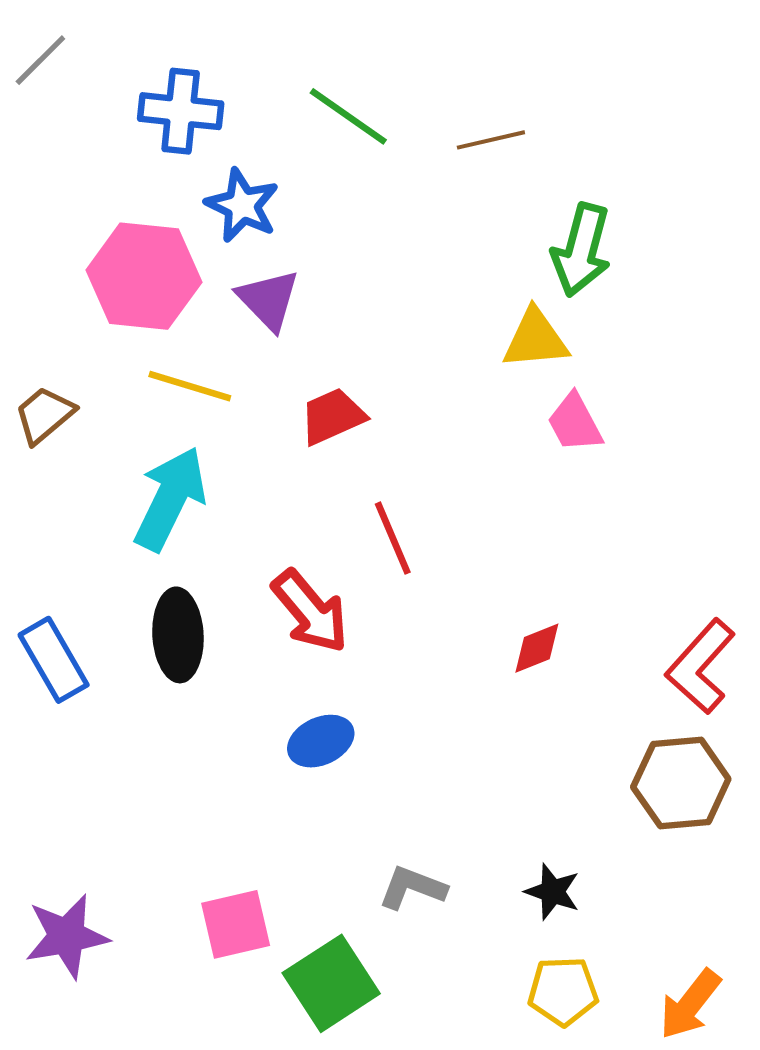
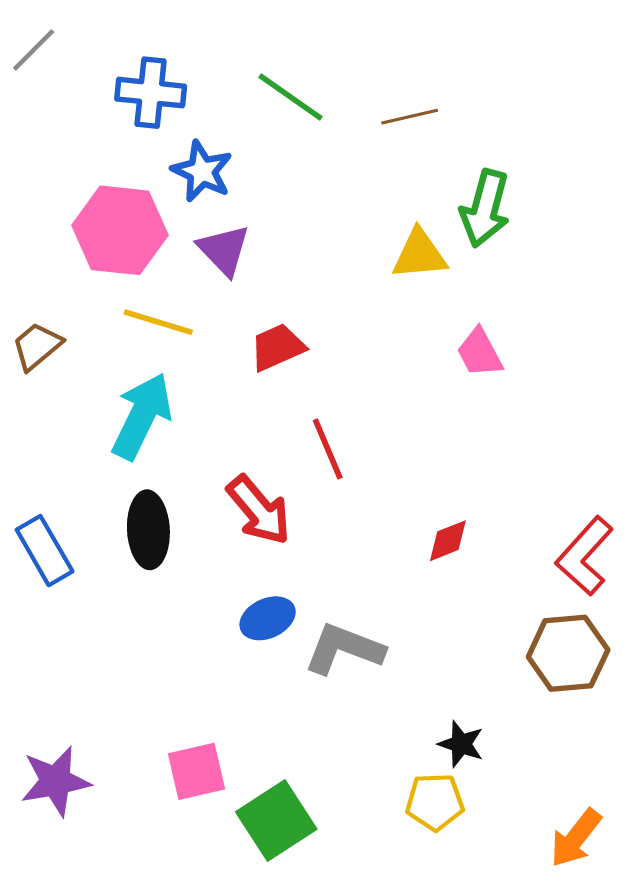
yellow triangle: (536, 339) -> (419, 254), moved
gray L-shape: (412, 888) -> (344, 649), moved, size x1.4
yellow pentagon: (563, 991) -> (435, 802), moved

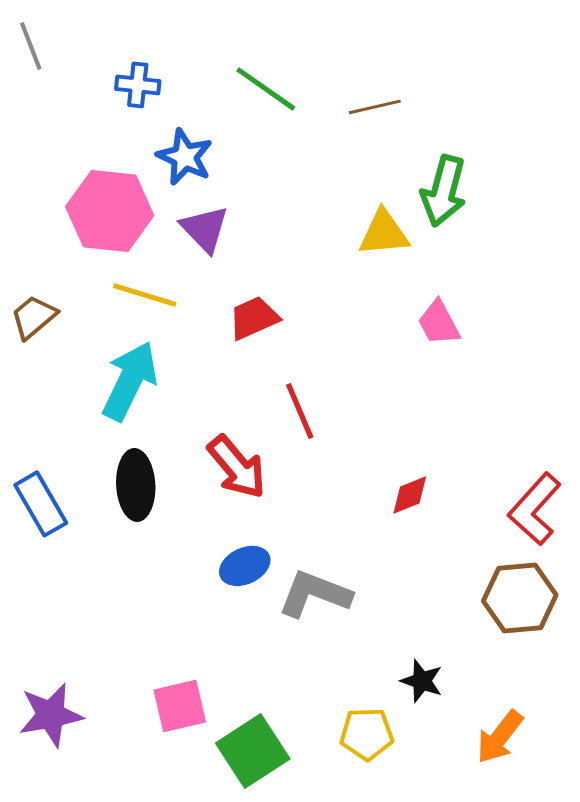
gray line: (34, 50) -> (31, 46), turned -66
blue cross: (151, 93) -> (138, 85), size x0.7
yellow pentagon: (435, 802) -> (367, 734), moved
orange arrow: (576, 838) -> (500, 737), moved

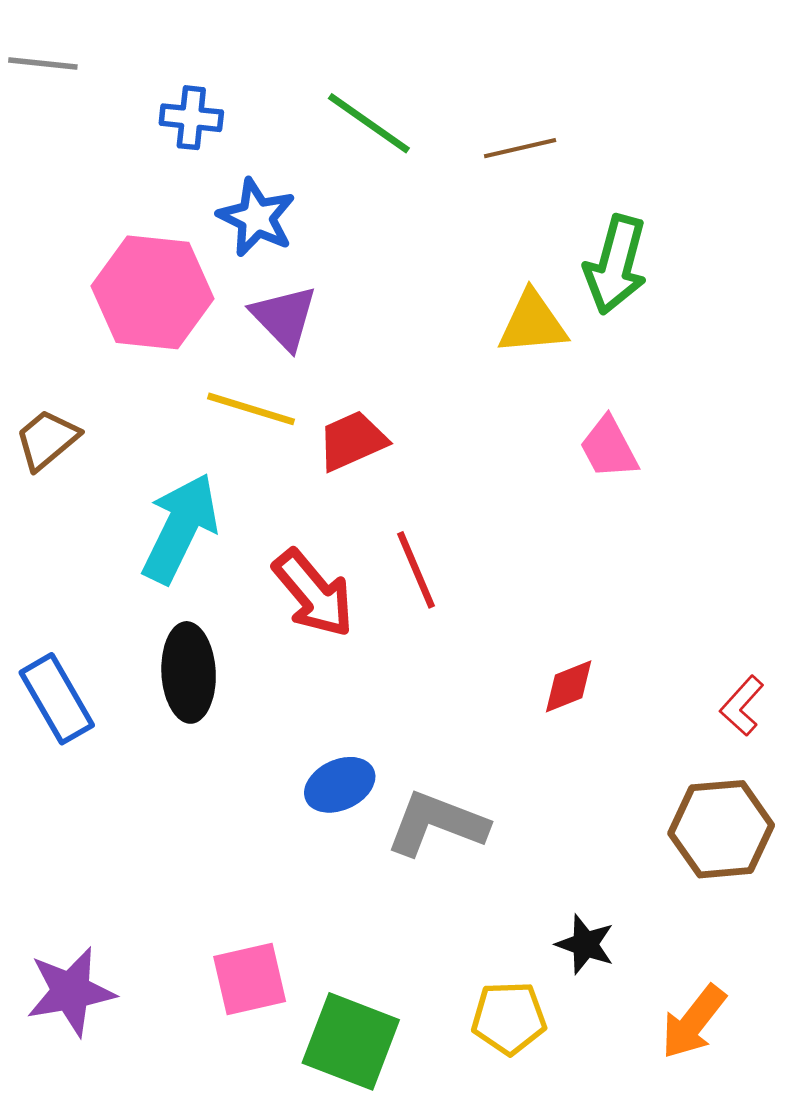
gray line: (31, 46) -> (43, 64), turned -63
yellow line: (145, 295) -> (251, 409), moved
red arrow: (237, 467) -> (313, 593), moved
red L-shape: (535, 509) -> (742, 706), size x0.6
green square: (253, 751) -> (351, 1041), turned -36

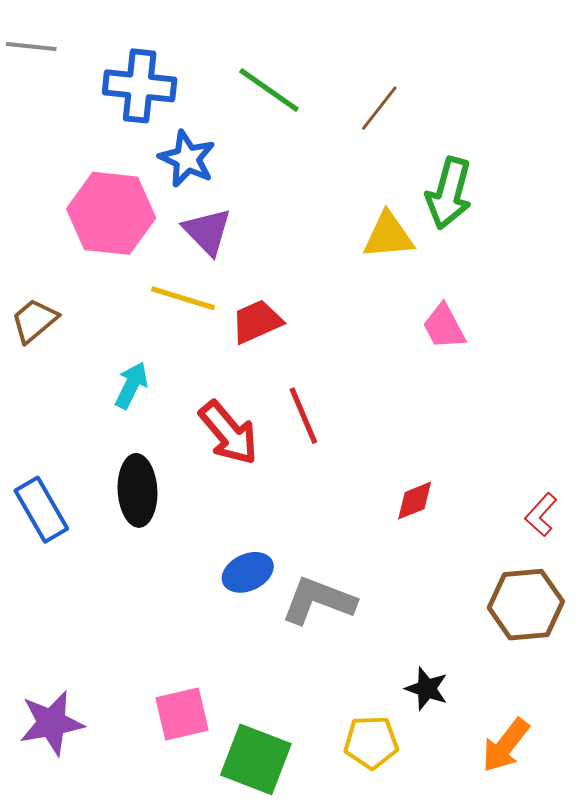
blue cross: (191, 118) -> (140, 86), size x1.6
brown line: (520, 148) -> (379, 108), turned -39
cyan arrow: (180, 528) -> (131, 385), size x0.6

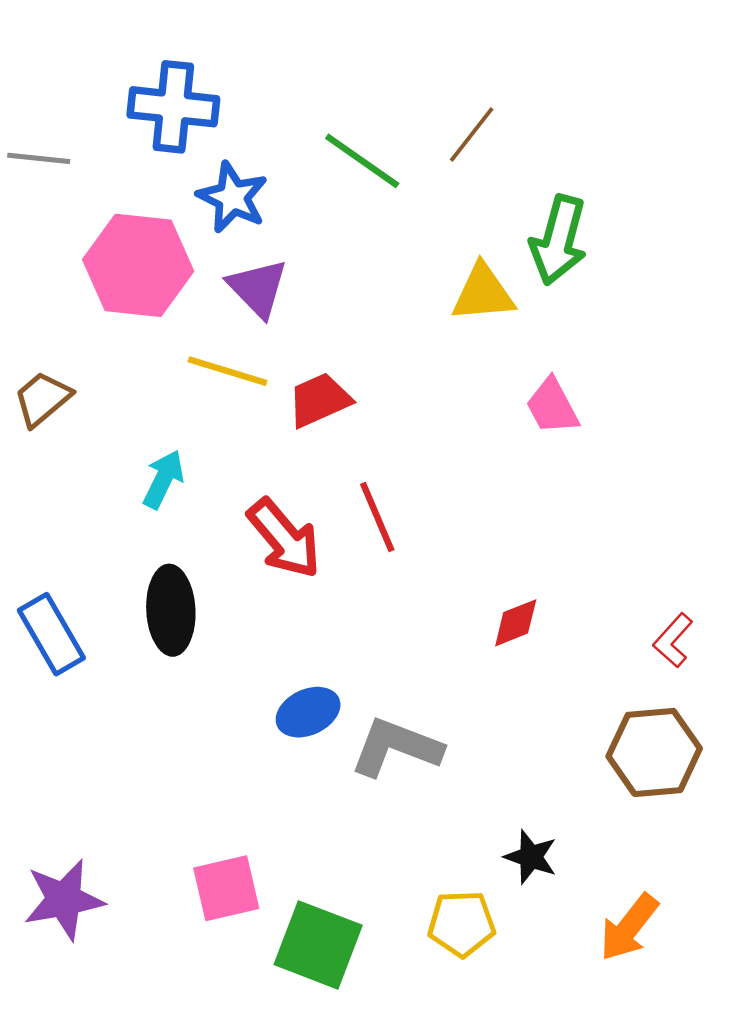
gray line: (31, 46) -> (39, 158), moved
green line: (269, 90) -> (362, 161), moved

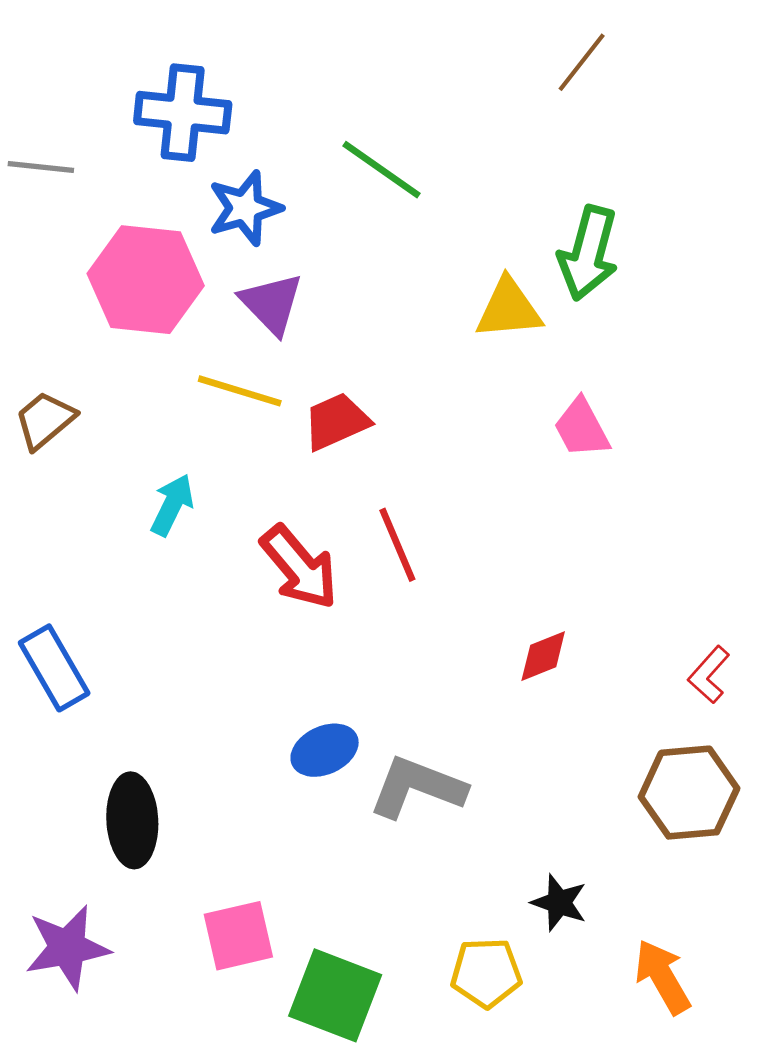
brown line: (472, 134) -> (582, 62), moved
blue star: (233, 197) -> (245, 208), turned 30
black ellipse: (171, 610) -> (132, 820), moved
orange arrow: (629, 927) -> (662, 977), turned 112

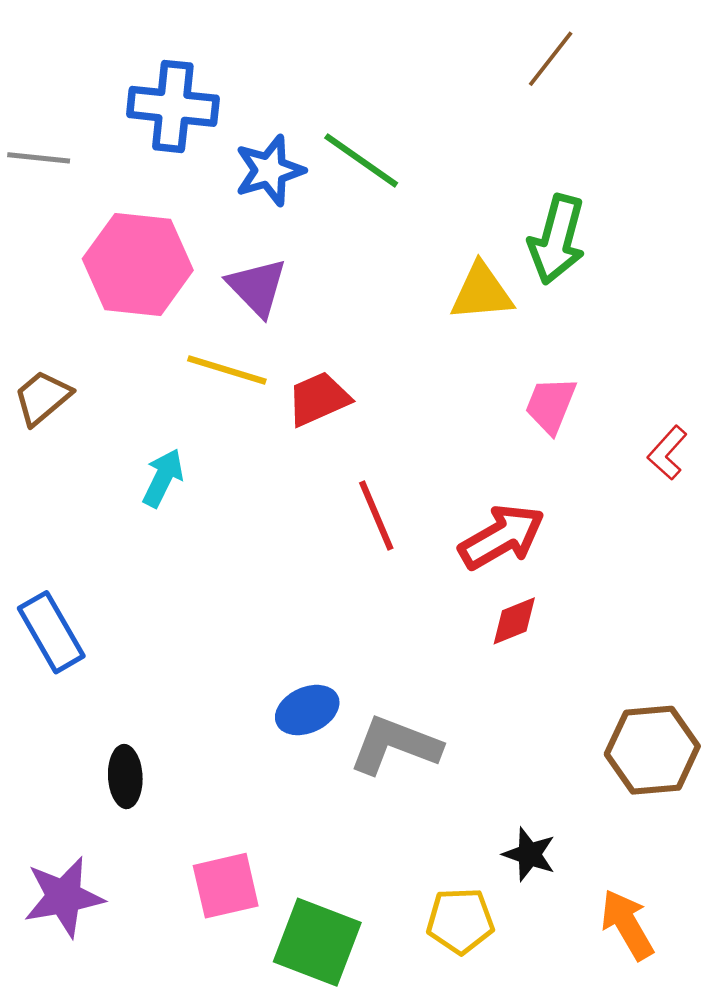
blue star: (245, 208) -> (270, 170), moved
pink trapezoid: (582, 428) -> (551, 405), turned 50
red arrow: (299, 567) -> (502, 537), moved, turned -80
red L-shape: (709, 675) -> (667, 453), moved
black ellipse: (132, 820) -> (125, 777), size x0.7

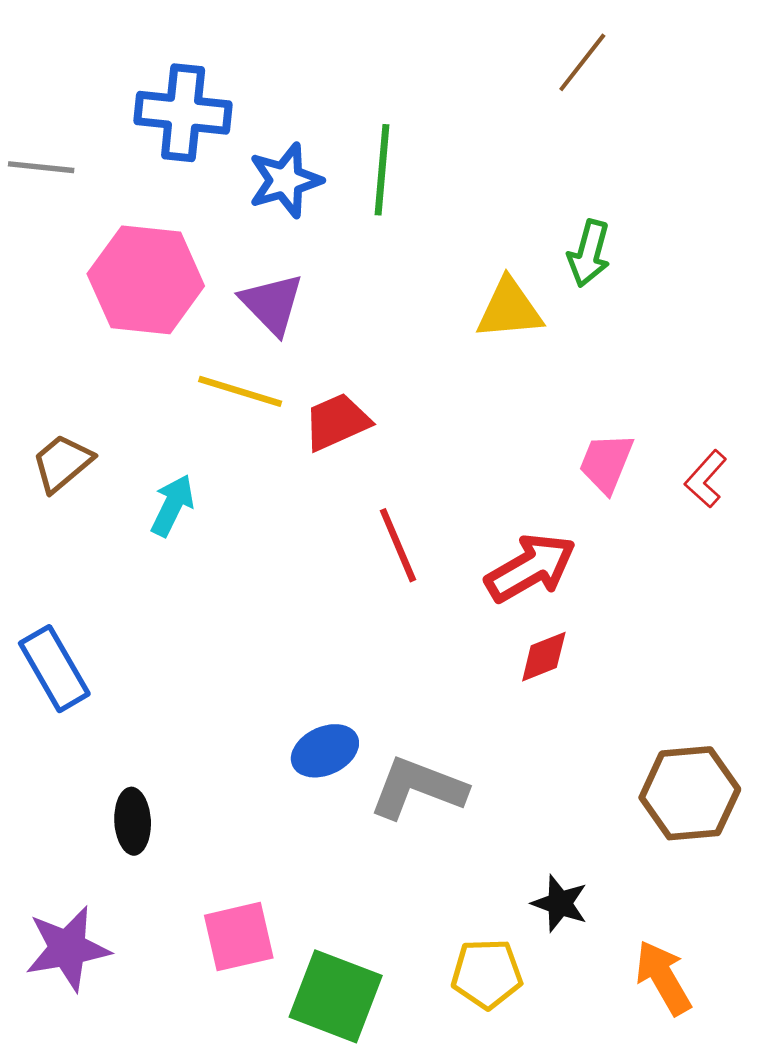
green line: (361, 160) -> (382, 170), turned 60
green arrow: (557, 239) -> (589, 253), size x0.7
brown trapezoid: (42, 398) -> (62, 463), moved
pink trapezoid: (551, 405) -> (606, 463), moved

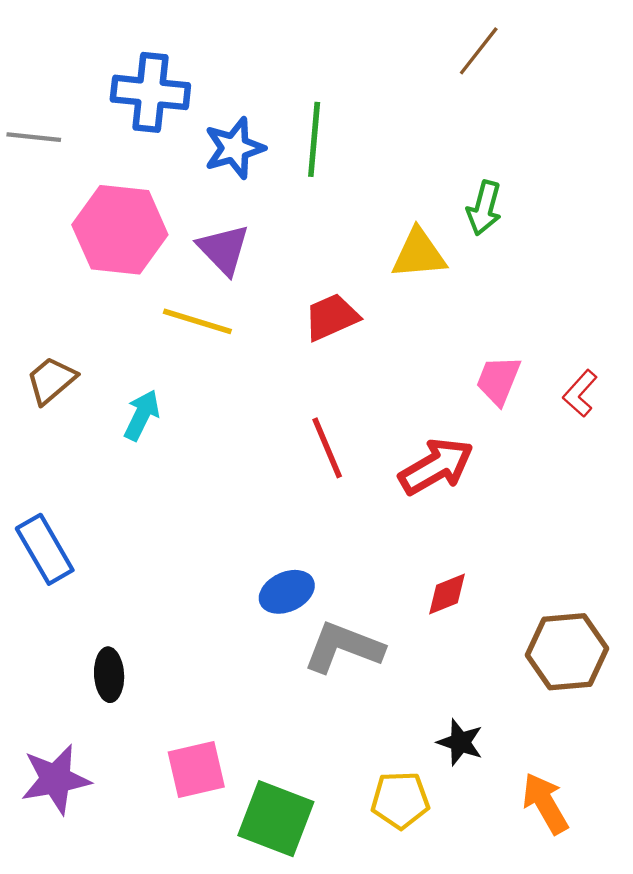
red trapezoid: (337, 422) -> (331, 317), moved
red diamond: (544, 657) -> (447, 594), moved
blue ellipse: (325, 751) -> (287, 592), moved

